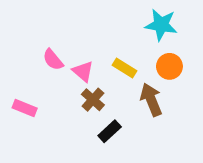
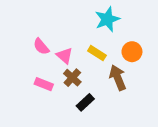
cyan star: (161, 25) -> (107, 19), moved, turned -30
pink rectangle: (25, 108) -> (44, 84), moved

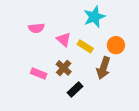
pink semicircle: (41, 47) -> (36, 28), moved, turned -56
pink triangle: (65, 56) -> (64, 39), moved
brown arrow: (118, 78) -> (103, 68), turned -140

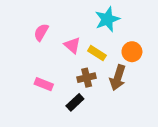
pink semicircle: (36, 28) -> (41, 32), turned 126
brown cross: (64, 68) -> (87, 78), moved, turned 35
black rectangle: (75, 89) -> (75, 102), moved

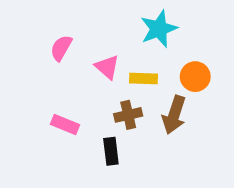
yellow rectangle: (97, 53) -> (144, 79), turned -30
black rectangle: (75, 102) -> (111, 151), turned -54

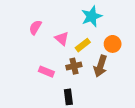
yellow rectangle: (144, 79) -> (83, 45), turned -40
pink rectangle: (65, 124) -> (46, 72), moved
black rectangle: (111, 151) -> (68, 97), moved

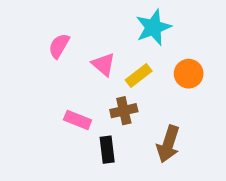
brown arrow: (100, 66) -> (168, 144), moved
black rectangle: (68, 97) -> (107, 150), moved

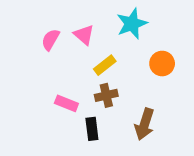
pink triangle: (103, 64) -> (84, 35), moved
yellow rectangle: (139, 76) -> (105, 65), moved

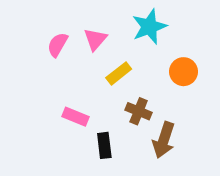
pink triangle: (84, 35) -> (95, 39), turned 30
brown cross: (106, 95) -> (139, 111), moved, turned 35

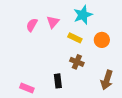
yellow rectangle: (119, 73) -> (75, 38), moved, turned 64
pink rectangle: (76, 117) -> (27, 88), moved
brown arrow: (164, 140) -> (107, 80), moved

